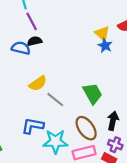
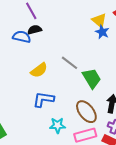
gray line: (55, 100) -> (69, 63), moved
blue L-shape: (33, 126) -> (43, 99), moved
cyan star: (55, 142) -> (57, 125), size x0.7

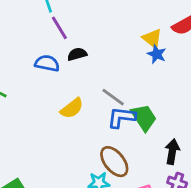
black semicircle: (35, 30) -> (77, 54), moved
blue L-shape: (43, 99) -> (122, 117), moved
brown ellipse: (86, 112) -> (114, 162), moved

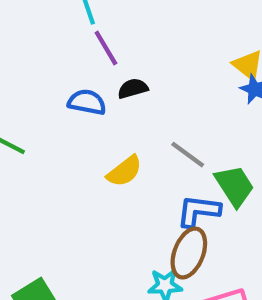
blue L-shape: (122, 117) -> (198, 211), moved
brown ellipse: (114, 162) -> (189, 253), turned 60

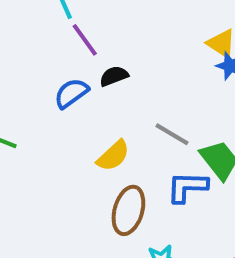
blue semicircle: (87, 102) -> (71, 93), turned -42
brown ellipse: (189, 253) -> (128, 210), moved

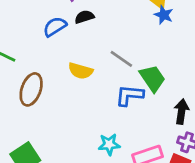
yellow semicircle: (113, 156) -> (81, 71), turned 55
brown ellipse: (128, 210) -> (31, 89), moved

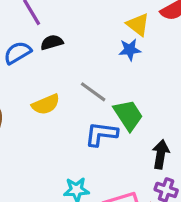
blue star: (164, 15) -> (130, 50), moved, turned -30
yellow semicircle: (81, 71) -> (46, 104), turned -40

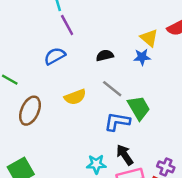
black semicircle: (52, 42) -> (105, 55), moved
black arrow: (161, 154) -> (125, 155), moved, turned -45

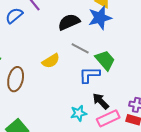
black semicircle: (105, 55) -> (69, 22), size x1.5
blue semicircle: (55, 56) -> (14, 16), moved
blue star: (142, 57) -> (100, 18), size x1.6

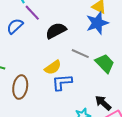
black semicircle: (69, 22) -> (56, 31), moved
blue L-shape: (89, 75) -> (62, 82), moved

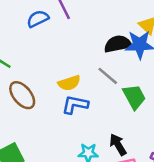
black semicircle: (56, 31) -> (118, 44), moved
brown ellipse: (20, 87) -> (22, 95), turned -65

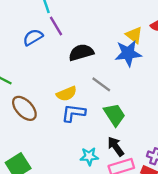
black semicircle: (118, 44) -> (81, 52), moved
green trapezoid: (134, 97) -> (114, 115), moved

